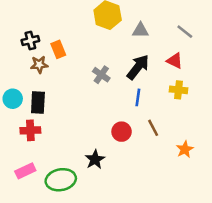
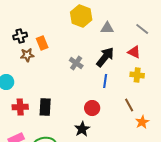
black rectangle: (38, 103) -> (45, 107), moved
brown line: (153, 128) -> (129, 105), moved
black star: (95, 159) -> (82, 129), moved

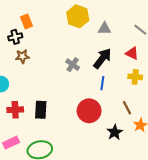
orange rectangle: (42, 43) -> (26, 21), moved
red circle: (92, 108) -> (89, 111), size x1.5
black star: (82, 129) -> (115, 132), moved

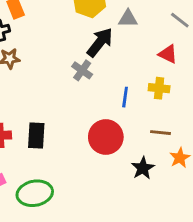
black arrow: (102, 58) -> (100, 42), moved
yellow cross: (135, 77) -> (159, 88), moved
brown line: (127, 108) -> (161, 133), turned -56

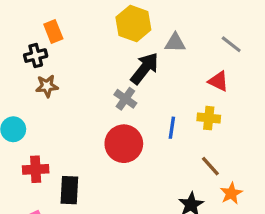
brown line: (161, 133) -> (210, 166), turned 42
black rectangle: (36, 136) -> (69, 190), moved
red circle: (106, 137) -> (124, 144), moved

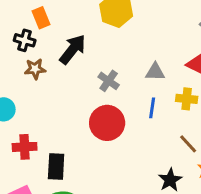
gray triangle: (175, 43) -> (155, 72), moved
black cross: (36, 56) -> (25, 40), turned 30
black arrow: (145, 68) -> (73, 49), moved

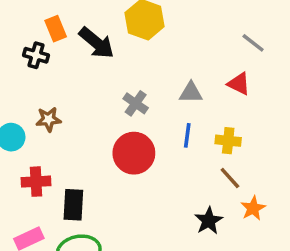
black arrow: (73, 49) -> (97, 43), moved, turned 92
brown star: (35, 69) -> (48, 119), moved
yellow cross: (187, 99) -> (228, 141), moved

